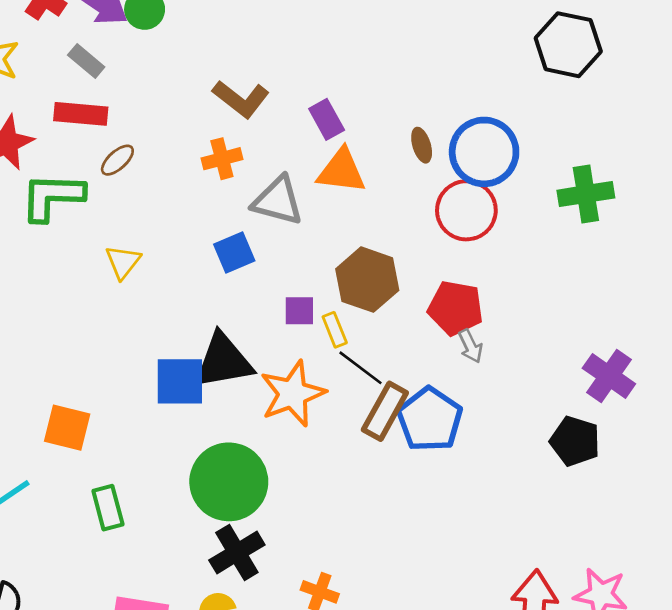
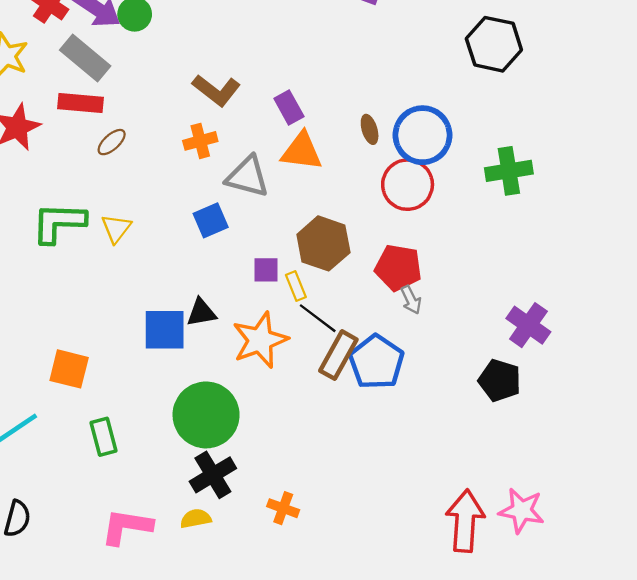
gray rectangle: (86, 61) -> (85, 58), size x1.6
green L-shape: (52, 197) -> (59, 223), moved
black triangle: (223, 361) -> (201, 312), size x0.6

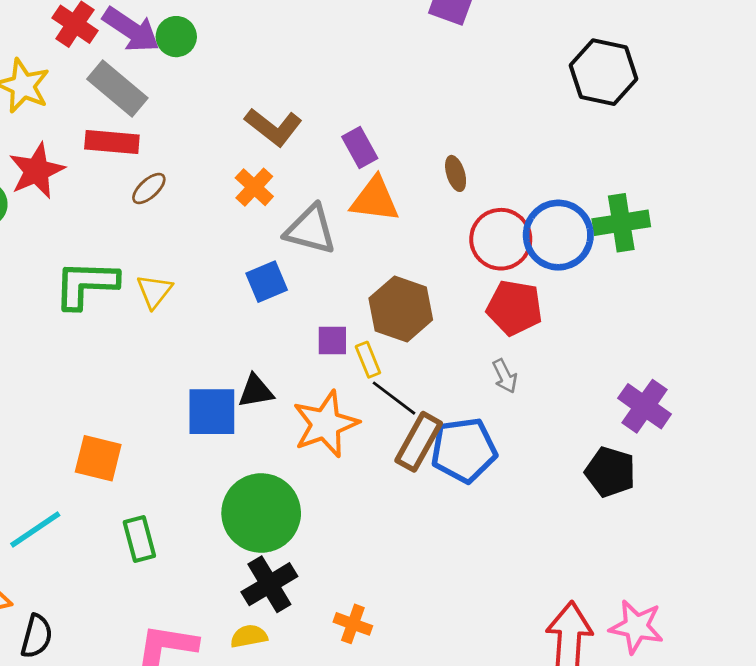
blue circle: (422, 135) -> (558, 235), moved
orange cross: (200, 141) -> (254, 187), turned -32
red pentagon: (398, 268) -> (514, 308), moved
blue pentagon: (376, 362) -> (464, 450), turned 30

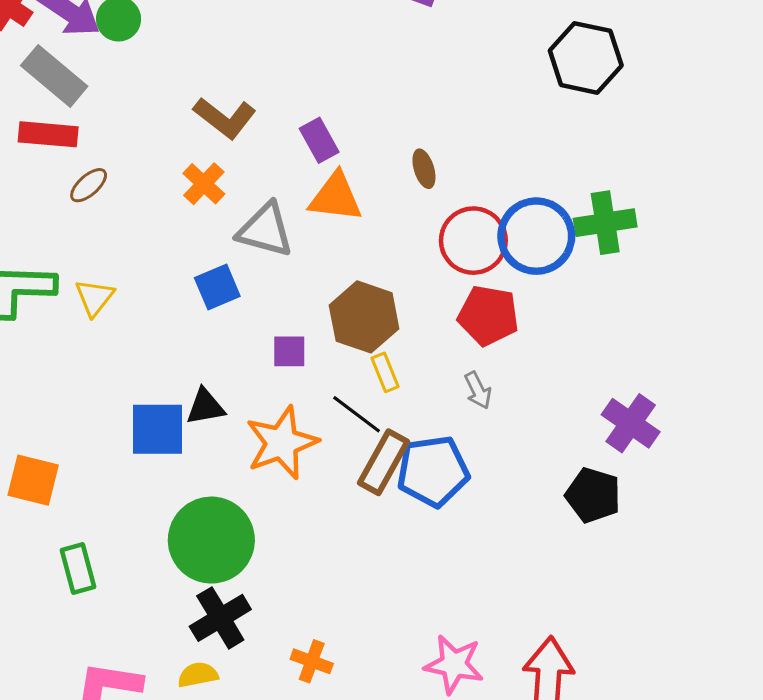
yellow rectangle: (368, 360) -> (385, 372), moved
pink star: (636, 627) -> (454, 664), moved

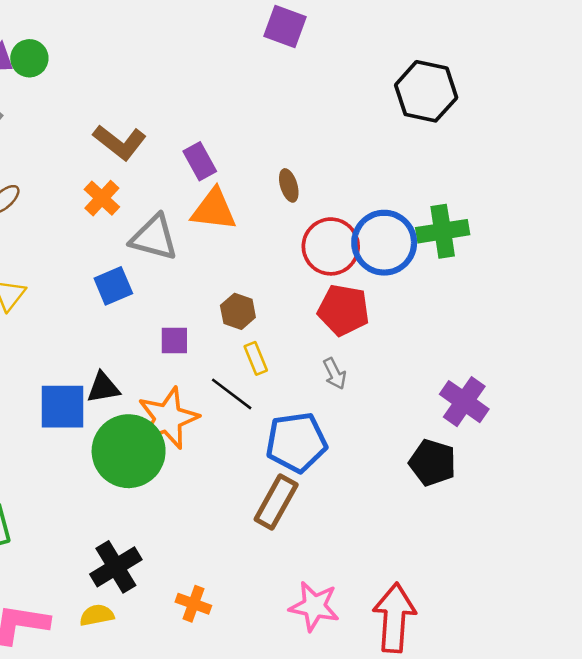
brown hexagon: (364, 317) -> (238, 311), size x0.6
brown rectangle: (384, 462) -> (276, 502), moved
green circle: (211, 540) -> (129, 451), moved

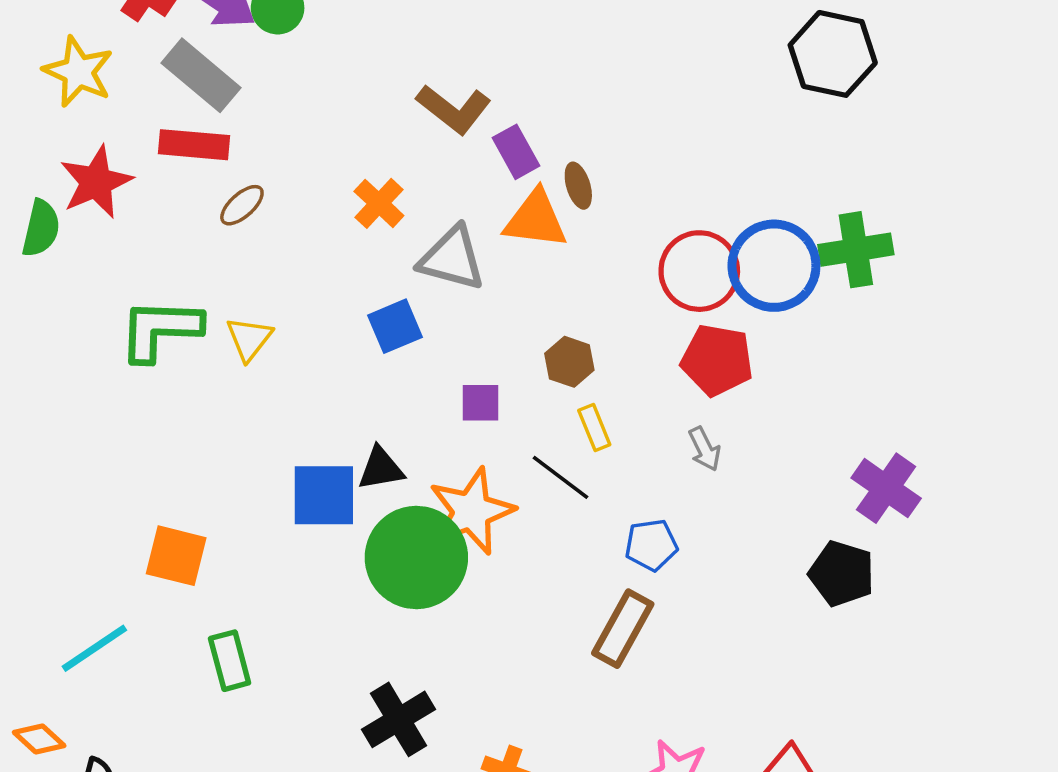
brown L-shape: (120, 142) -> (454, 109), moved
brown ellipse: (289, 185) -> (578, 186), moved
blue pentagon: (296, 442) -> (651, 545), size x0.6

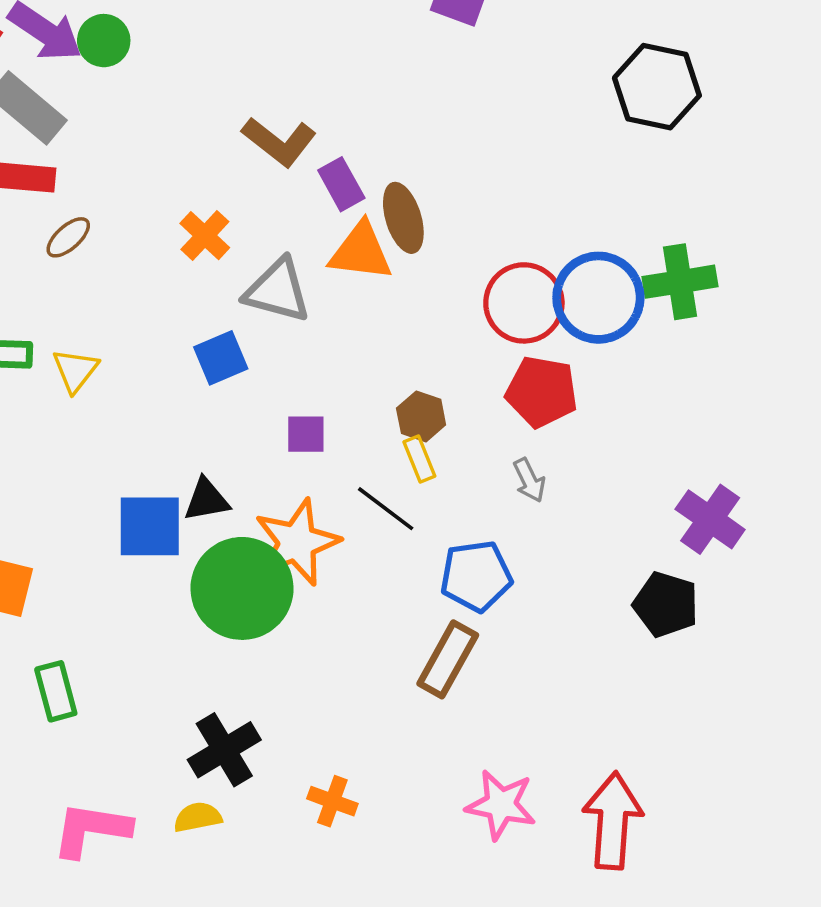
brown ellipse: (578, 186) -> (403, 218), size x1.5
brown hexagon: (569, 362) -> (421, 416), moved
blue pentagon: (651, 545) -> (476, 576), size x1.4

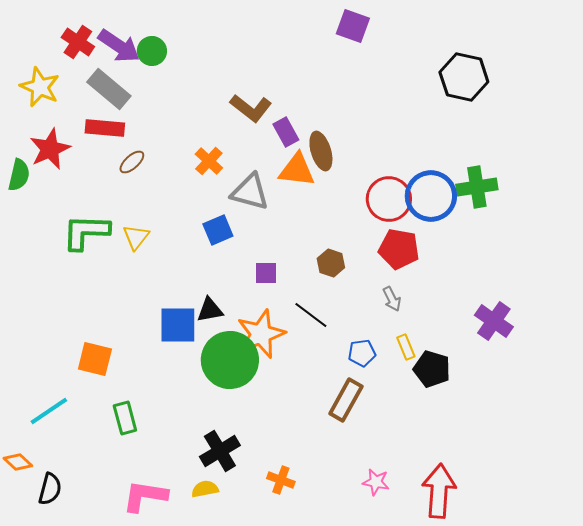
yellow rectangle: (419, 459) -> (406, 347), moved
blue pentagon: (476, 576) -> (362, 353), size x0.7
black pentagon: (666, 604) -> (432, 369), moved
pink star: (501, 805) -> (376, 482), size x0.7

